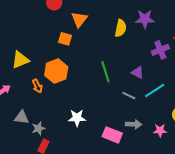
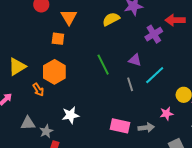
yellow semicircle: (121, 28) -> (111, 19), turned -120
gray line: (129, 96) -> (130, 84), turned 56
white star: (77, 118) -> (71, 115), moved
gray arrow: (134, 124) -> (146, 128), moved

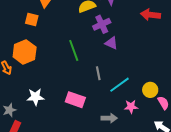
purple cross: (154, 34) -> (102, 24), moved
purple triangle: (135, 60) -> (111, 43), moved
cyan line: (155, 75) -> (119, 85), moved
pink rectangle: (120, 126) -> (75, 100), moved

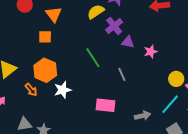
cyan line: (119, 85) -> (170, 104), moved
white star: (35, 97) -> (63, 90), moved
pink star: (131, 107) -> (151, 52), moved

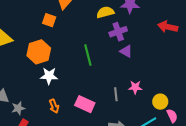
pink star: (151, 52) -> (135, 87), moved
gray line: (122, 74) -> (116, 94), moved
orange arrow: (31, 90) -> (54, 106), moved

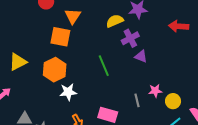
orange square: (49, 20) -> (60, 37), size x1.5
yellow circle: (160, 102) -> (173, 101), moved

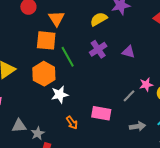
purple cross: (130, 38) -> (98, 49), moved
green line: (104, 66) -> (68, 57), moved
gray line: (137, 100) -> (129, 96), turned 64

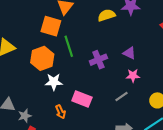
purple cross: (98, 49) -> (98, 60), moved
pink star: (146, 85) -> (133, 76), moved
pink rectangle: (101, 113) -> (82, 99), moved

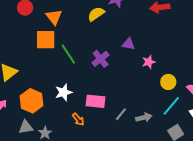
orange hexagon: (42, 58) -> (32, 101), moved
pink star: (133, 76) -> (149, 62), moved
gray line: (122, 96) -> (121, 114), moved

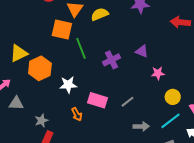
yellow semicircle: (96, 14) -> (100, 14), moved
orange hexagon: (32, 101) -> (40, 68), moved
gray line: (121, 114) -> (127, 102), moved
gray triangle: (26, 127) -> (16, 103), moved

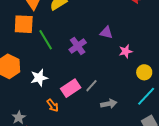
pink rectangle: (97, 100) -> (71, 88), turned -42
gray line: (127, 102) -> (91, 86), moved
gray arrow: (141, 126) -> (109, 104), moved

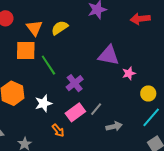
purple triangle: (106, 33) -> (109, 55), size x1.6
purple cross: (78, 46) -> (75, 83), moved

